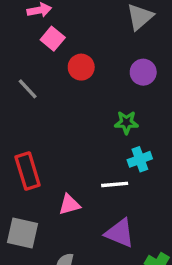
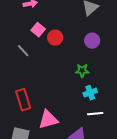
pink square: (53, 39) -> (38, 30), moved
white line: (115, 184) -> (95, 114), moved
pink triangle: (69, 205) -> (48, 120), size x1.5

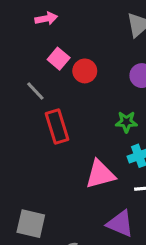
red rectangle: (23, 100) -> (57, 126), moved
pink triangle: (48, 120) -> (100, 174), moved

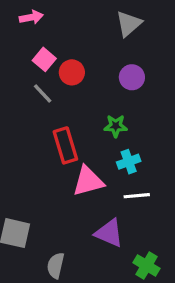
gray line: (35, 91) -> (43, 93), moved
red rectangle: (57, 126) -> (65, 145), moved

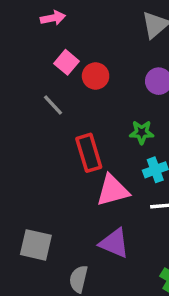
gray line: (43, 93) -> (53, 105), moved
purple triangle: (109, 233) -> (114, 243), moved

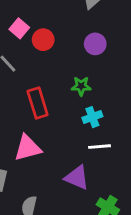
pink triangle: (113, 190) -> (28, 148), moved
purple triangle: (114, 243) -> (77, 178), moved

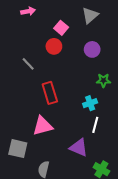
pink square: (19, 28) -> (61, 28), moved
green star: (81, 86) -> (103, 80), moved
white line: (99, 147) -> (95, 125), turned -70

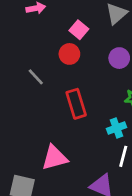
red rectangle: (50, 93) -> (76, 104), moved

